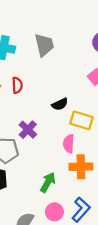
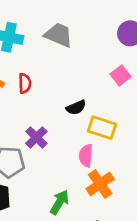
gray trapezoid: (44, 45) -> (59, 35), turned -55
orange cross: (81, 167) -> (100, 184), turned -35

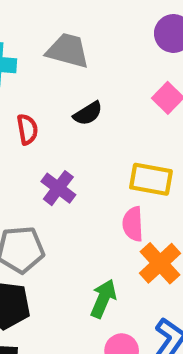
black semicircle: (76, 108) -> (88, 113), moved
purple cross: (36, 137) -> (58, 188), moved

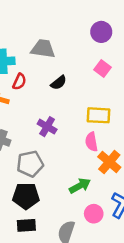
red semicircle: (27, 129) -> (19, 82), moved, turned 42
green arrow: (103, 299) -> (80, 186), turned 45

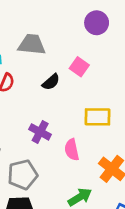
pink square: (102, 68) -> (79, 67), moved
pink semicircle: (91, 142) -> (72, 150), moved

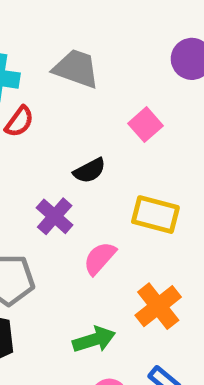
black semicircle: (51, 82) -> (90, 171), moved
pink semicircle: (72, 150) -> (100, 258), turned 40

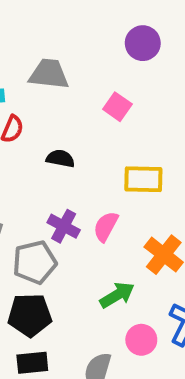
black semicircle: (90, 171) -> (60, 159), moved, turned -128
purple cross: (55, 216) -> (64, 226), moved

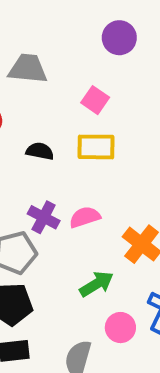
yellow rectangle: (143, 179) -> (96, 147), moved
pink semicircle: (106, 226) -> (85, 217), turned 44

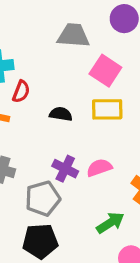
gray trapezoid: (28, 69) -> (73, 35), moved
pink square: (95, 100) -> (105, 71), size x1.4

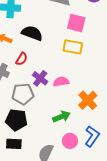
pink square: (105, 71) -> (76, 23), turned -30
red semicircle: (21, 92) -> (22, 59), moved
black semicircle: (61, 114) -> (32, 33), moved, size x1.5

